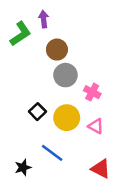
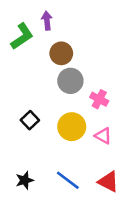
black square: (37, 112) -> (30, 120), moved
blue line: (52, 153) -> (68, 180), moved

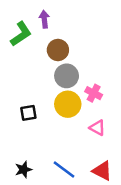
black square: (30, 120) -> (28, 113), turned 35
yellow circle: (72, 127) -> (68, 104), moved

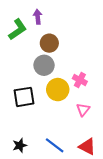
gray circle: (67, 76) -> (44, 65), moved
black square: (28, 113) -> (24, 97), size x1.5
pink triangle: (97, 128) -> (83, 110), turned 40

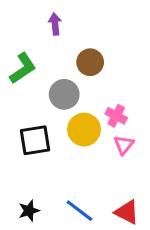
green L-shape: (18, 29) -> (23, 68), moved
brown circle: (49, 43) -> (90, 62), moved
pink triangle: (83, 110) -> (124, 145), moved

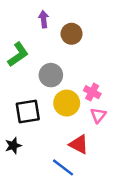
brown circle: (90, 62) -> (72, 34), moved
black star: (29, 211) -> (13, 146), moved
red triangle: (127, 212) -> (79, 144), moved

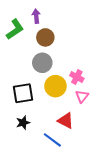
brown circle: (72, 34) -> (45, 37), moved
green L-shape: (18, 54) -> (15, 29), moved
black star: (13, 146) -> (23, 123), moved

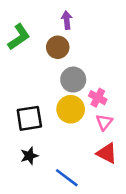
purple arrow: (36, 16) -> (67, 20), moved
gray circle: (42, 63) -> (73, 80), moved
red triangle: (66, 121) -> (107, 153), moved

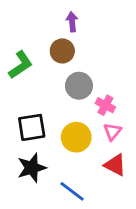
green L-shape: (19, 37) -> (21, 65), moved
yellow circle: (71, 109) -> (76, 137), moved
black star: (29, 156) -> (32, 168), size x1.5

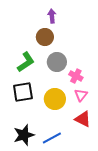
green L-shape: (21, 65) -> (26, 62), moved
black star: (32, 168) -> (24, 135), moved
blue line: (72, 191) -> (52, 138), turned -66

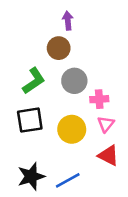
pink cross: (76, 76) -> (99, 99), turned -32

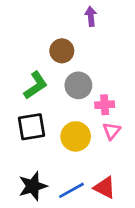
purple arrow: (68, 21) -> (91, 16), moved
red triangle: (108, 155) -> (105, 188), moved

